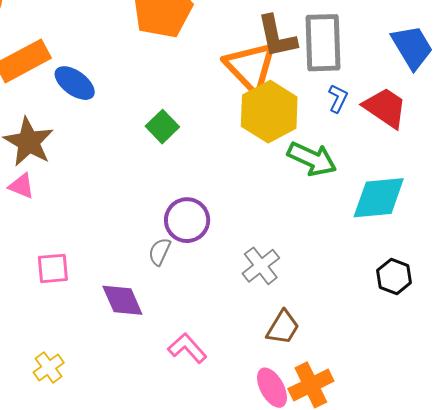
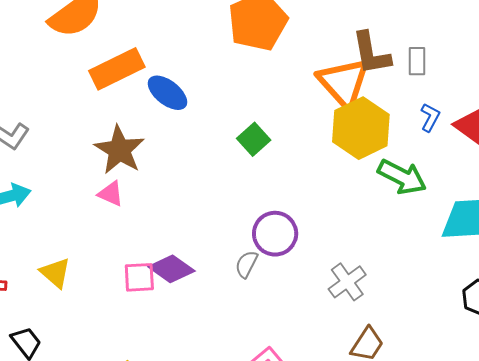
gray rectangle: (323, 43) -> (417, 61), size x0.5
purple diamond: (122, 300) -> (171, 269), moved, turned -33

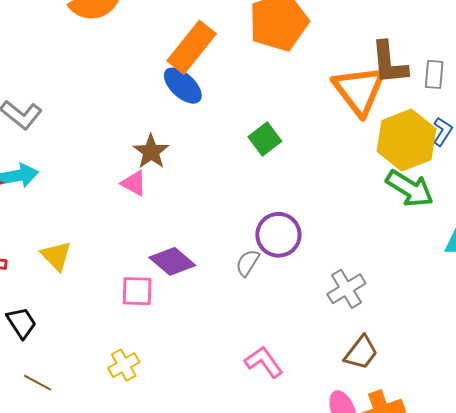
orange rectangle: (117, 69) -> (192, 47), moved, turned -30
yellow hexagon: (361, 128) -> (407, 140), moved
brown star: (119, 150) -> (151, 152), moved, size x0.7
pink triangle: (111, 194) -> (134, 183), moved
pink square: (139, 277) -> (137, 291), moved

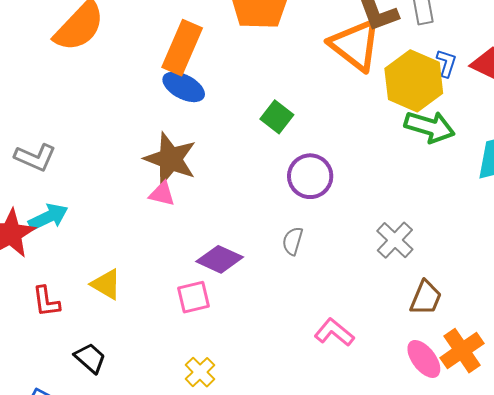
brown star: (151, 152) -> (170, 159), size x1.5
purple circle: (278, 235) -> (310, 176), moved

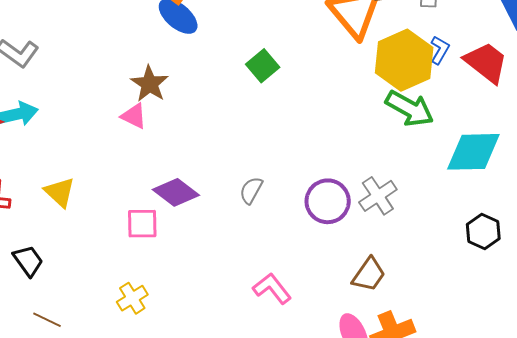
brown star: (170, 159) -> (150, 84), size x0.7
purple circle: (310, 176) -> (328, 201), moved
gray cross: (395, 240) -> (378, 196), moved

